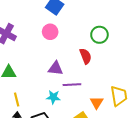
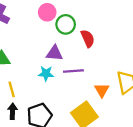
green circle: (99, 35) -> (66, 24), moved
cyan star: (53, 97) -> (46, 74), moved

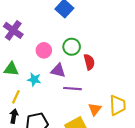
pink circle: (47, 12) -> (44, 50), moved
cyan star: (46, 74) -> (34, 79), moved
yellow line: (12, 89) -> (16, 97), turned 32

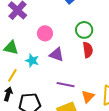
green circle: (72, 47) -> (84, 30), moved
purple line: (72, 89) -> (66, 85), moved

